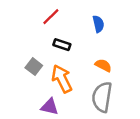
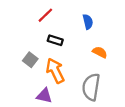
orange semicircle: (103, 65) -> (100, 52), moved

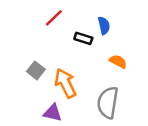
black rectangle: (55, 40) -> (83, 38), moved

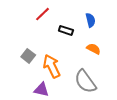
blue semicircle: (104, 26) -> (90, 20), moved
gray semicircle: (108, 103) -> (85, 81), turned -45

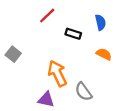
gray square: (28, 56) -> (13, 54), moved
gray semicircle: (85, 81) -> (83, 92), moved, size x0.7

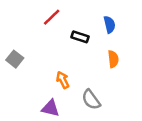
orange semicircle: (104, 54) -> (113, 59), turned 56
orange arrow: (57, 73) -> (63, 80), size x0.6

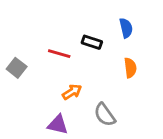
red line: (52, 17) -> (59, 54), moved, turned 60
orange arrow: (63, 80) -> (72, 92), turned 84

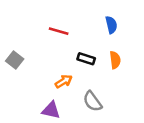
black rectangle: (92, 42) -> (86, 59), moved
red line: (59, 54) -> (59, 31), moved

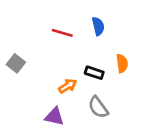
blue semicircle: (111, 25) -> (98, 26), moved
black rectangle: (86, 59) -> (94, 73), moved

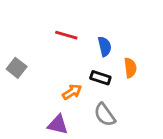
blue semicircle: (98, 26) -> (105, 46), moved

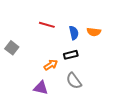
orange semicircle: (130, 68) -> (94, 32), moved, turned 104
black rectangle: (100, 78) -> (71, 55), turned -32

